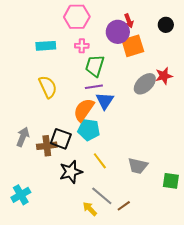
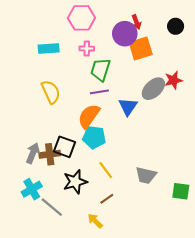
blue triangle: (105, 101) -> (128, 107), moved
gray arrow: (23, 137) -> (33, 153), moved
cyan cross: (21, 195) -> (32, 189), moved
gray line: (102, 196) -> (52, 207), moved
brown line: (124, 206) -> (107, 199), moved

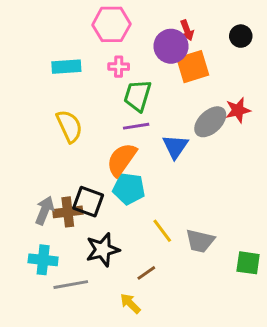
yellow line: (106, 170) -> (162, 231), moved
cyan cross: (32, 189) -> (43, 260), turned 36
gray line: (52, 207) -> (71, 285), turned -50

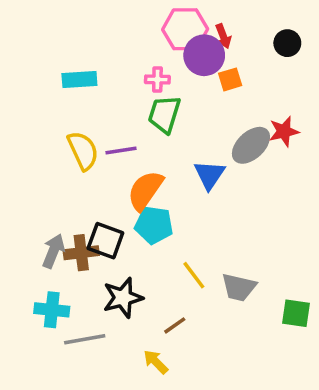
pink hexagon: (111, 24) -> (185, 29), moved
pink cross: (119, 67) -> (157, 79), moved
orange square: (193, 67) -> (230, 79), size x0.6
purple line: (136, 126) -> (121, 151), moved

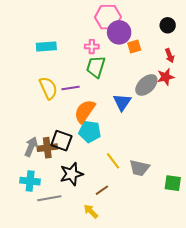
red arrow: (223, 36) -> (170, 56), moved

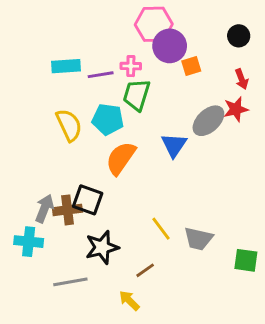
purple line: (71, 88) -> (101, 75), moved
cyan pentagon: (90, 132) -> (108, 119), moved
cyan cross: (30, 181) -> (29, 242), moved

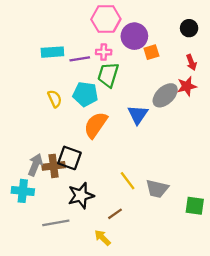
pink hexagon: (154, 24) -> (106, 19), moved
yellow semicircle: (69, 125) -> (55, 99), size x0.7

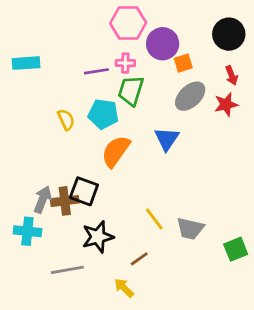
black circle: (189, 28) -> (229, 34), size x1.5
cyan rectangle: (52, 52) -> (26, 63), moved
gray ellipse: (165, 95) -> (190, 96), moved
green square: (195, 206) -> (236, 249), turned -30

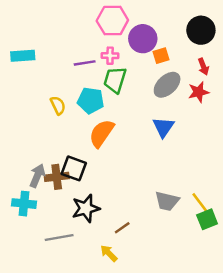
blue triangle: (167, 139) -> (163, 127), moved
yellow line: (154, 219) -> (200, 202), moved

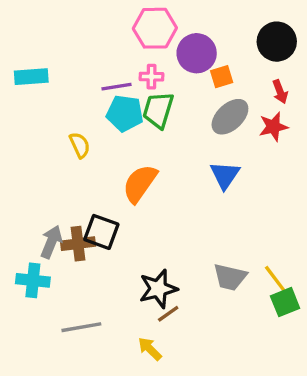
cyan pentagon: (91, 101) -> (125, 113), moved
black star: (86, 208) -> (158, 289), moved

